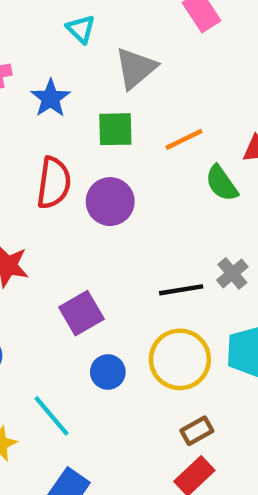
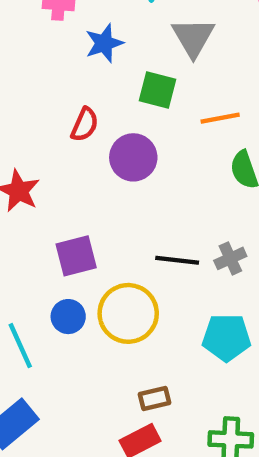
gray triangle: (136, 68) -> (193, 37), turned -36
red semicircle: (54, 183) -> (85, 125), size x0.7
yellow circle: (180, 359) -> (128, 313), moved
blue circle: (108, 372) -> (68, 317), moved

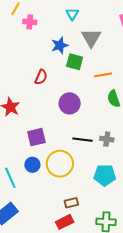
blue star: (104, 43) -> (60, 45), moved
purple circle: (133, 157) -> (70, 103), moved
gray cross: (230, 258) -> (107, 139), turned 32

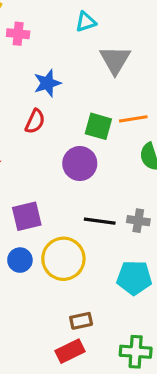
cyan triangle: (72, 14) -> (86, 22), turned 40
blue star: (60, 45) -> (47, 83), moved
green square: (75, 62) -> (98, 126), moved

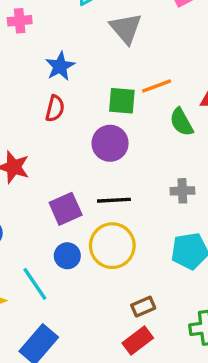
black line: (100, 221) -> (114, 200), moved

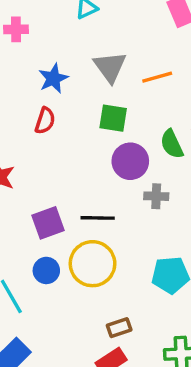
gray triangle: (126, 28) -> (110, 67), moved
orange line: (157, 86) -> (157, 77), moved
purple circle: (110, 143) -> (130, 161), moved
gray cross: (182, 191) -> (156, 196), moved

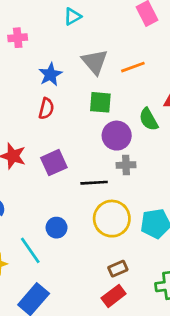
gray cross: (156, 196) -> (126, 165), moved
purple square: (48, 223) -> (54, 163), moved
yellow circle: (93, 264) -> (112, 219), moved

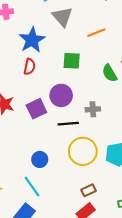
gray triangle: (95, 62) -> (62, 17), moved
blue star: (50, 74) -> (32, 40), size x1.4
purple circle: (117, 136) -> (61, 95), moved
cyan line: (30, 250) -> (32, 187), moved

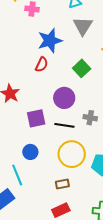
green square: (72, 61) -> (82, 68), turned 30
purple square: (36, 109) -> (36, 118), moved
brown rectangle: (88, 190) -> (62, 184), moved

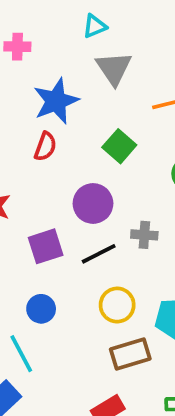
black line: (64, 125) -> (99, 254), turned -30
yellow circle: (72, 154) -> (117, 305), size x0.7
brown rectangle: (62, 184) -> (130, 354), moved, size x1.5

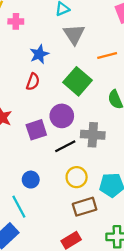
blue star: (56, 101) -> (39, 54), size x0.7
green square: (119, 146) -> (78, 81), size x1.4
gray cross: (144, 235) -> (93, 135), size x1.5
purple square: (46, 246) -> (36, 130), moved

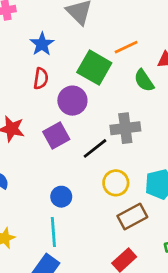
orange line: (107, 55) -> (126, 47), moved
purple circle: (62, 116) -> (72, 101), moved
cyan line: (19, 207) -> (53, 232), turned 35

